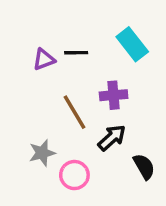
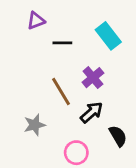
purple triangle: (44, 59) -> (36, 21), moved
purple cross: (114, 95) -> (93, 78), turned -35
pink circle: (74, 175) -> (76, 153), moved

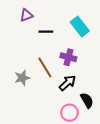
purple cross: (93, 78) -> (68, 57), turned -35
gray star: (35, 125) -> (22, 78), moved
pink circle: (76, 153) -> (69, 113), moved

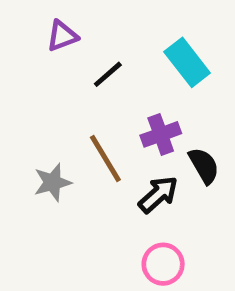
black line: (46, 32) -> (108, 74), turned -40
purple cross: (68, 57) -> (161, 134), turned -35
black semicircle: (87, 100) -> (204, 166), moved

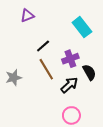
black line: (108, 74) -> (43, 46), moved
gray star: (53, 182) -> (14, 78), moved

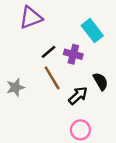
purple triangle: (27, 16) -> (31, 18), size x1.5
purple cross: (70, 59) -> (73, 54), moved, turned 35

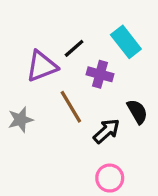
purple triangle: (31, 18) -> (42, 66), moved
black line: (48, 52) -> (74, 48), moved

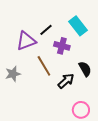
pink circle: (110, 178) -> (81, 110), moved

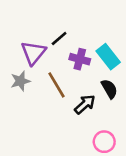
cyan rectangle: (78, 26) -> (108, 57), moved
purple triangle: (26, 41) -> (33, 53), turned -30
gray star: (13, 74) -> (20, 81), moved

